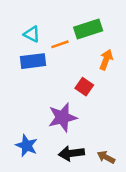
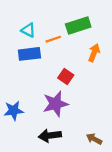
red square: (84, 87) -> (66, 77), moved
blue star: (27, 146) -> (14, 111), moved, turned -30
black arrow: (71, 153) -> (50, 136), moved

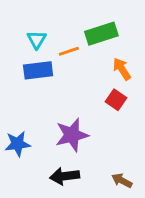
cyan triangle: (28, 30) -> (37, 39), turned 35
orange arrow: (94, 53) -> (122, 69), turned -54
red square: (66, 77) -> (116, 100), moved

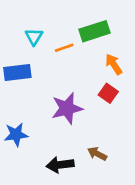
blue rectangle: (38, 70) -> (17, 73), moved
purple star: (72, 135) -> (67, 108), moved
brown arrow: (122, 181) -> (97, 154), moved

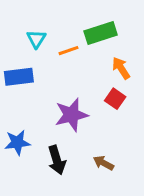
black arrow: (60, 165) -> (57, 160), moved, turned -100

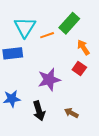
green rectangle: (101, 33) -> (69, 23), turned -30
cyan triangle: (36, 39) -> (25, 27), size x1.6

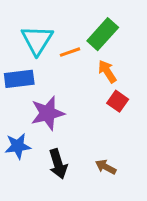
orange arrow: (83, 47) -> (107, 71), moved
purple star: (49, 80) -> (48, 113), moved

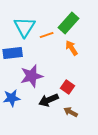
red square: (118, 101) -> (68, 87), moved
black arrow: (58, 164) -> (49, 100), moved, turned 84

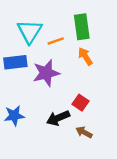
green rectangle: (69, 23) -> (82, 27), turned -50
purple star: (32, 76) -> (46, 73), moved

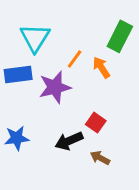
green rectangle: (82, 27) -> (120, 36), moved, turned 35
orange line: (56, 41) -> (75, 59), moved, turned -35

